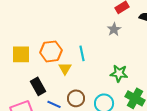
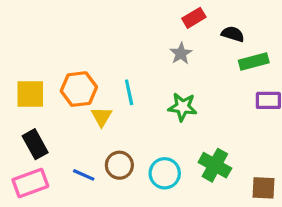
green star: (119, 73) -> (183, 107), moved
black rectangle: (38, 86) -> (35, 144), moved

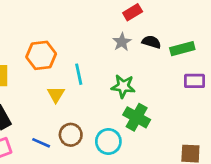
black semicircle: (233, 34) -> (151, 42), moved
orange hexagon: (79, 89) -> (41, 55), moved
green cross: (215, 165) -> (137, 117), moved

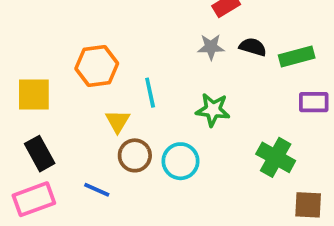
gray star: (122, 42) -> (211, 47), turned 30
green cross: (137, 117) -> (276, 157), moved
brown circle: (71, 135) -> (135, 155), moved
cyan circle: (108, 141) -> (180, 161), moved

